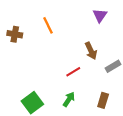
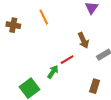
green arrow: (69, 99) -> (53, 72), moved

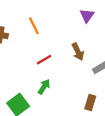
red line: (67, 60) -> (44, 60), moved

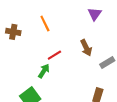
green arrow: (44, 87) -> (44, 71), moved

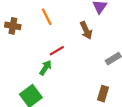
brown arrow: (86, 48) -> (86, 30), moved

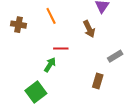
red line: (57, 51) -> (61, 48), turned 32
brown rectangle: (103, 94) -> (98, 81), moved

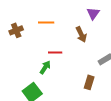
orange line: (51, 16) -> (46, 22), turned -63
brown cross: (18, 25) -> (16, 30), turned -32

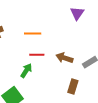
orange line: (46, 22) -> (33, 33), moved
brown arrow: (81, 34) -> (64, 58), moved, turned 133

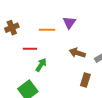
purple triangle: (77, 13) -> (69, 23), moved
red line: (37, 55) -> (30, 49), moved

